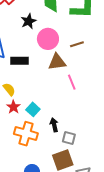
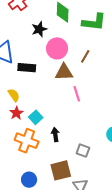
brown line: (77, 44) -> (85, 56), turned -48
gray square: (69, 138) -> (83, 151), moved

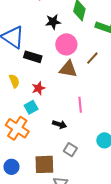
pink line: (77, 94) -> (80, 105), moved
red star: (16, 113) -> (38, 88), moved
black arrow: (55, 135) -> (59, 124), moved, turned 104

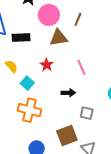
red star: (38, 88) -> (47, 65), moved
cyan square: (31, 107) -> (27, 83), moved

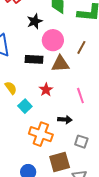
black rectangle: (21, 38) -> (34, 59), moved
orange cross: (30, 110) -> (41, 134), moved

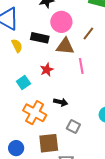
yellow semicircle: (11, 88) -> (17, 46), moved
pink line: (80, 96) -> (81, 66), moved

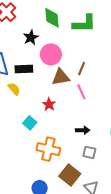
brown line: (88, 33) -> (82, 69), moved
black rectangle: (40, 38) -> (24, 69), moved
black arrow: (61, 102) -> (83, 130), moved
brown square: (49, 143) -> (70, 175), turned -30

